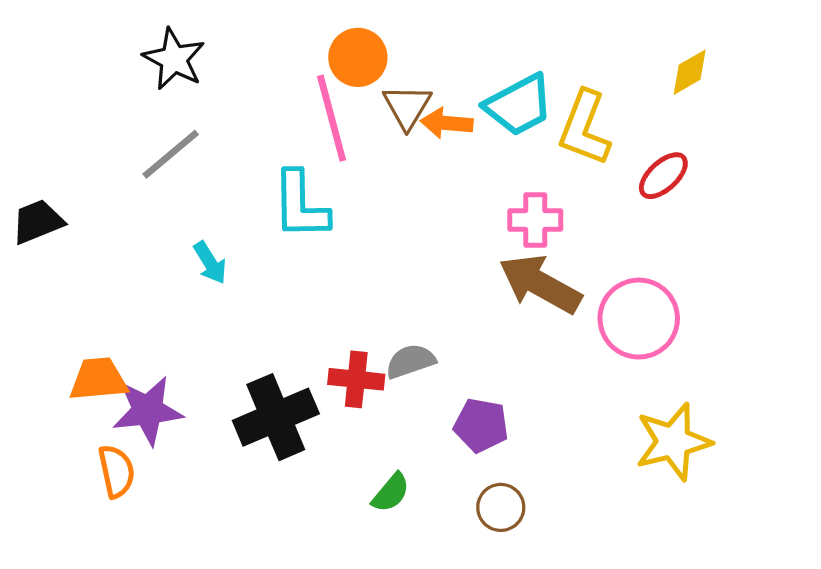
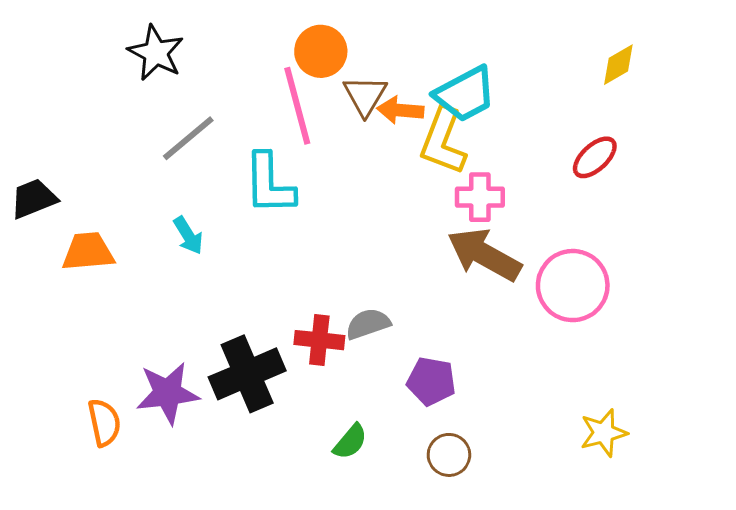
yellow L-shape: (585, 128) -> (443, 141), moved
gray line: (171, 154) -> (188, 138), moved
orange trapezoid: (98, 379) -> (88, 252), moved
purple star: (148, 411) -> (168, 393), moved
yellow star: (673, 442) -> (604, 433), moved, size x0.7

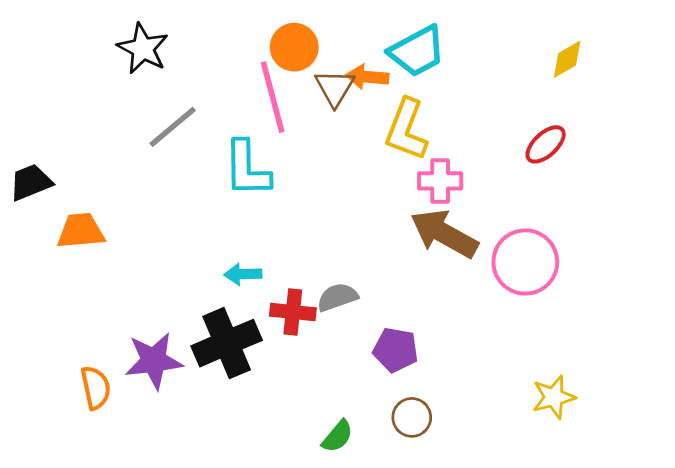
cyan trapezoid: (465, 94) -> (417, 51), moved
orange arrow: (400, 110) -> (367, 77), moved
cyan arrow: (188, 235) -> (243, 274), moved, turned 120
green semicircle: (350, 442) -> (337, 436), moved

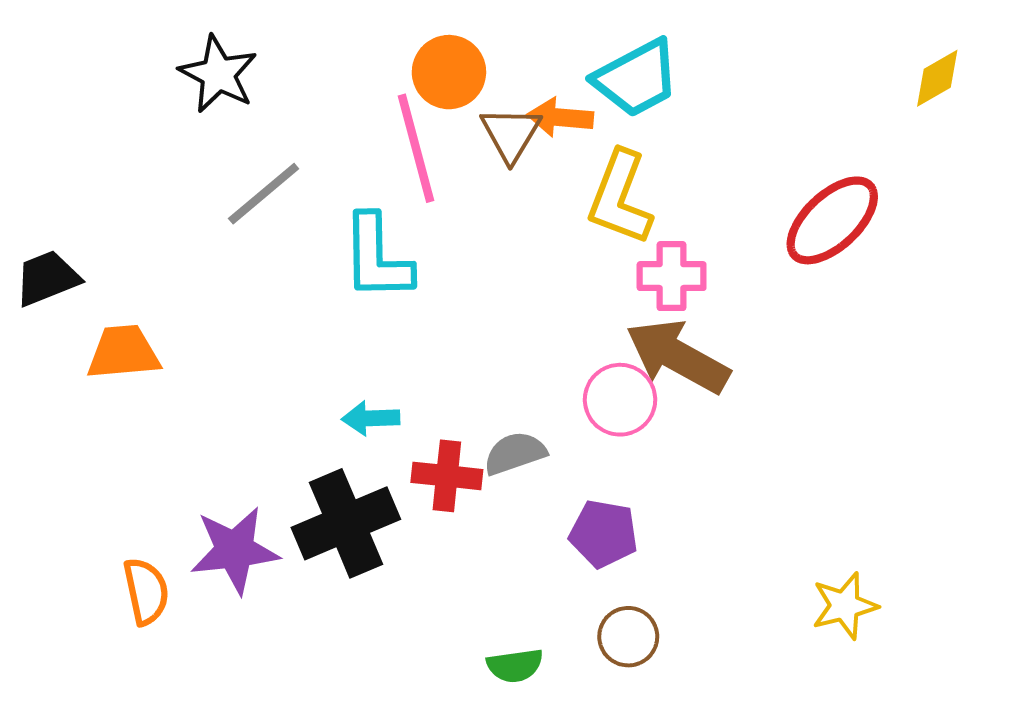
yellow diamond: (567, 59) -> (937, 78), moved
red ellipse: (546, 144) -> (832, 220), size x1.5
pink circle: (525, 262) -> (620, 400), moved, size x0.7
green semicircle: (337, 436) -> (515, 666), turned 42

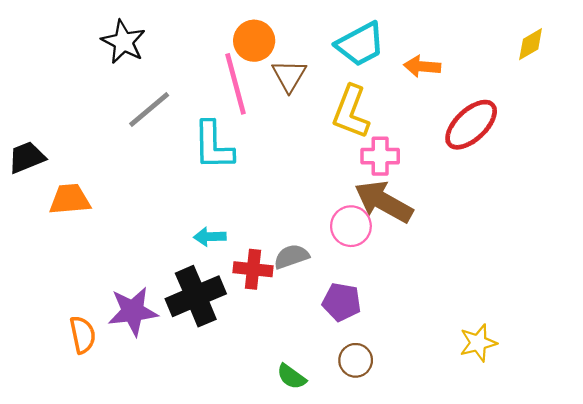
orange arrow: (560, 117) -> (422, 66), moved
green semicircle: (515, 666) -> (291, 377), turned 44

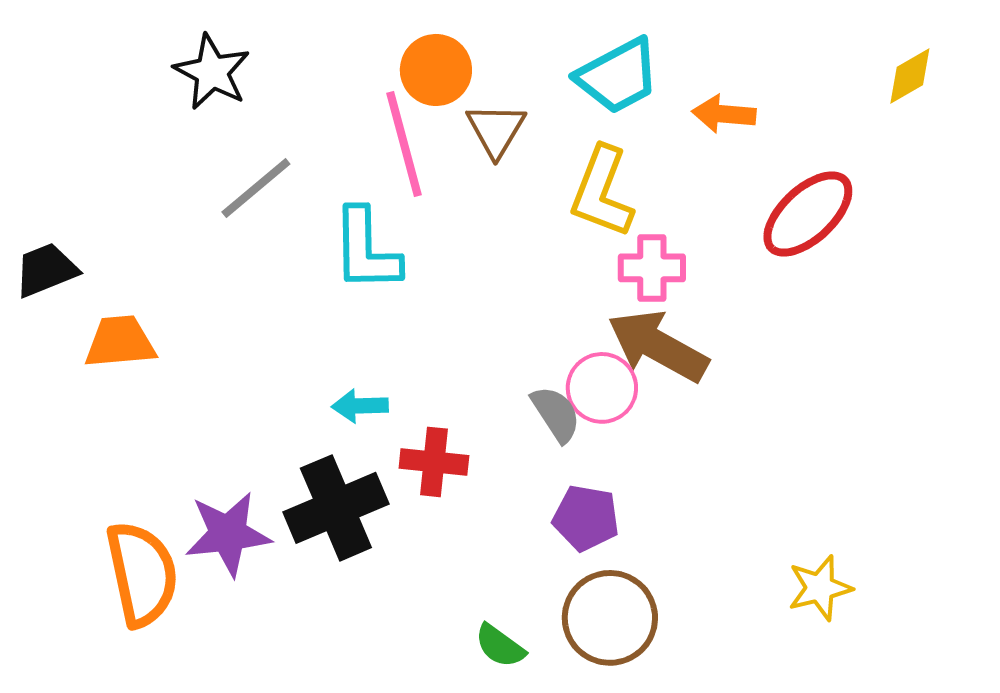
gray semicircle: (291, 257) -> (556, 414), moved, turned 76
orange semicircle: (83, 335) -> (142, 574), size x1.6
brown circle: (356, 360) -> (610, 618), size x1.6

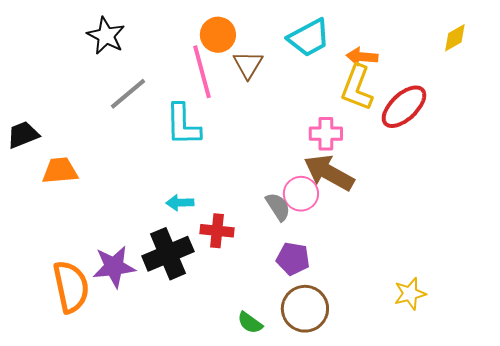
yellow L-shape: (602, 192) -> (357, 88), moved

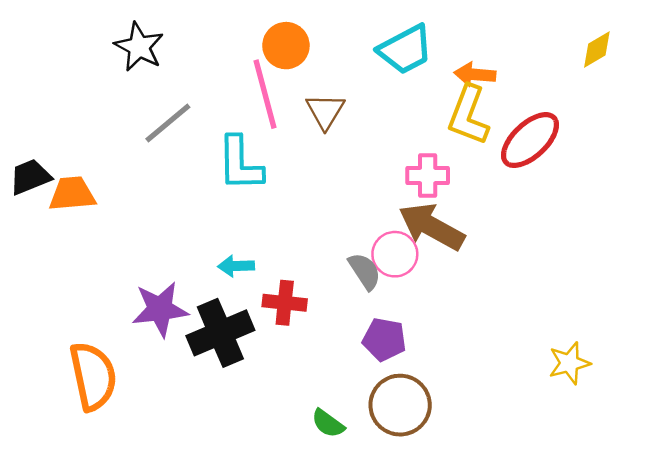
brown triangle: (248, 65) -> (325, 111), moved
orange trapezoid: (60, 171) -> (72, 194), moved
purple star: (114, 267) -> (160, 309), moved
yellow star: (410, 294) -> (569, 363), moved

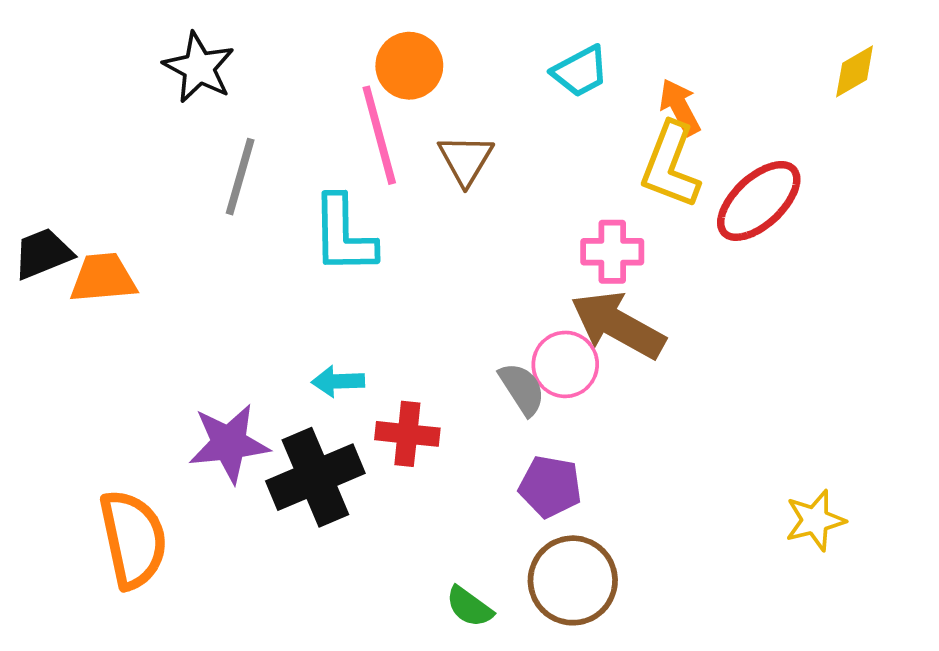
cyan trapezoid: (405, 50) -> (580, 71), size x0.7
orange arrow: (475, 74) -> (680, 107), turned 57
gray line: (168, 123) -> (240, 177), turned -34

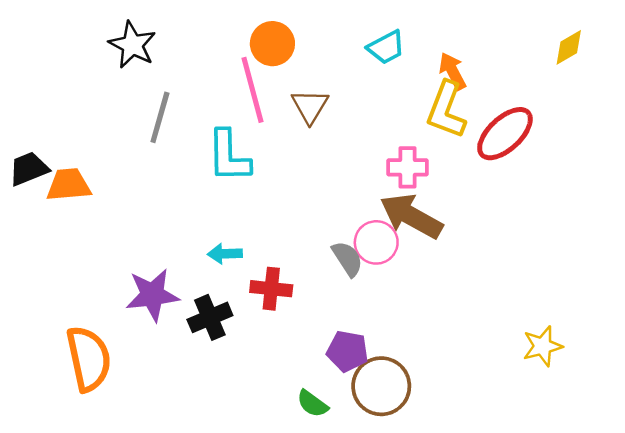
black cross: (315, 477) -> (210, 317), size x0.7
purple pentagon: (550, 487) -> (347, 351), moved

